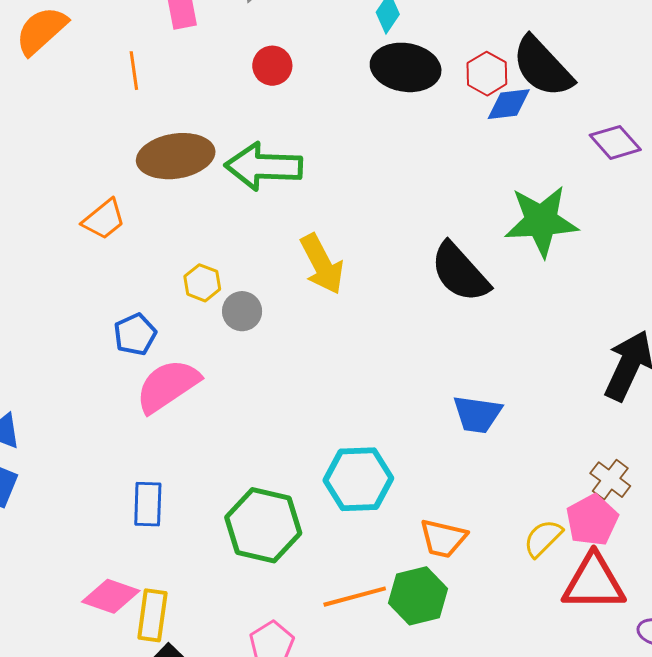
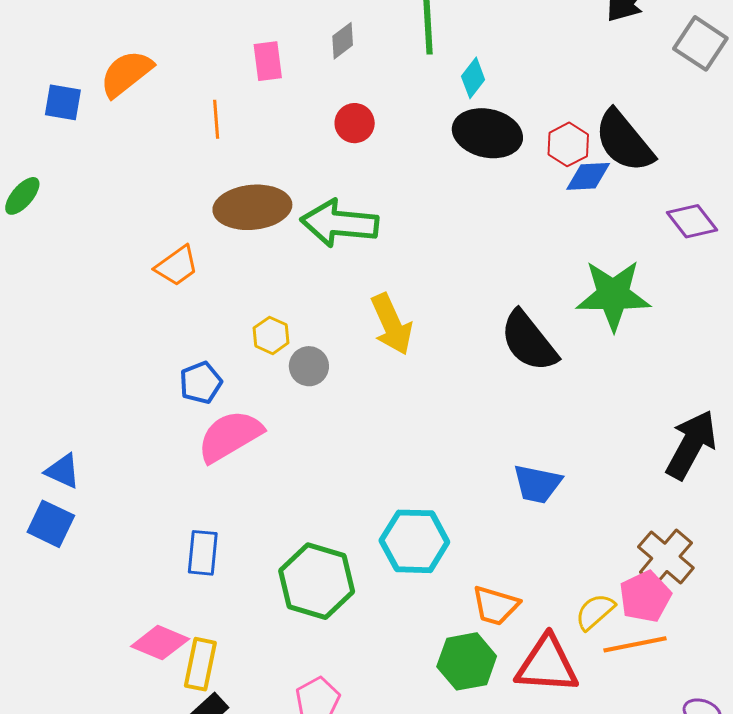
brown cross: (610, 480) -> (666, 557), size x1.4
red triangle: (594, 582) -> (547, 665), moved
orange line: (355, 597) -> (635, 644), moved

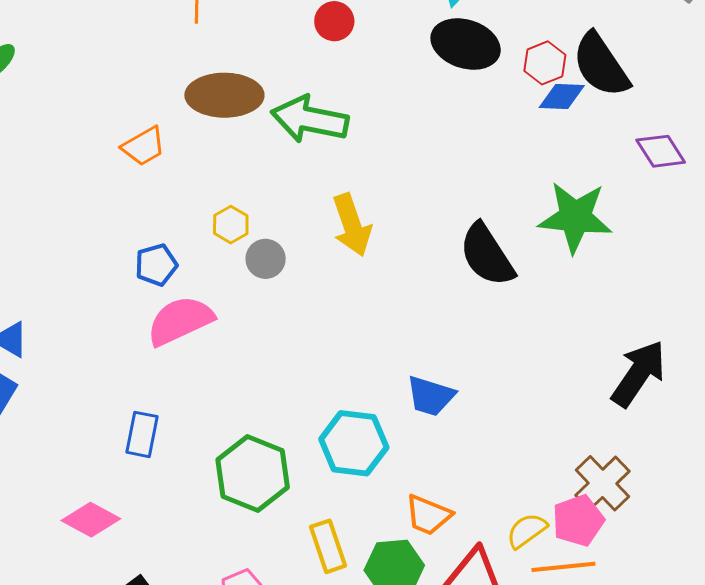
blue trapezoid: (537, 484) -> (431, 396), moved
yellow rectangle: (200, 664) -> (328, 546), moved, turned -36

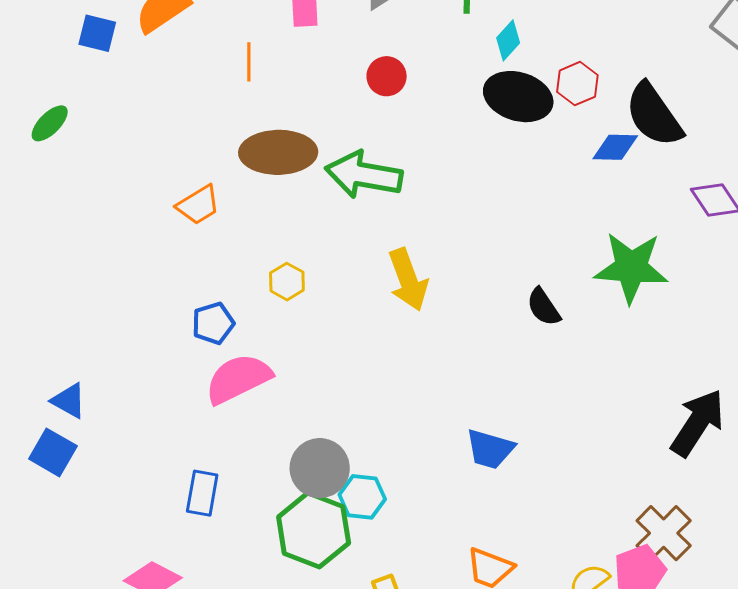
red hexagon: (545, 63) -> (577, 84), moved
black semicircle: (487, 255) -> (544, 307), size x0.6
gray circle: (266, 259) -> (320, 468), moved, size x1.5
cyan hexagon: (354, 443) -> (362, 497), moved, size x0.7

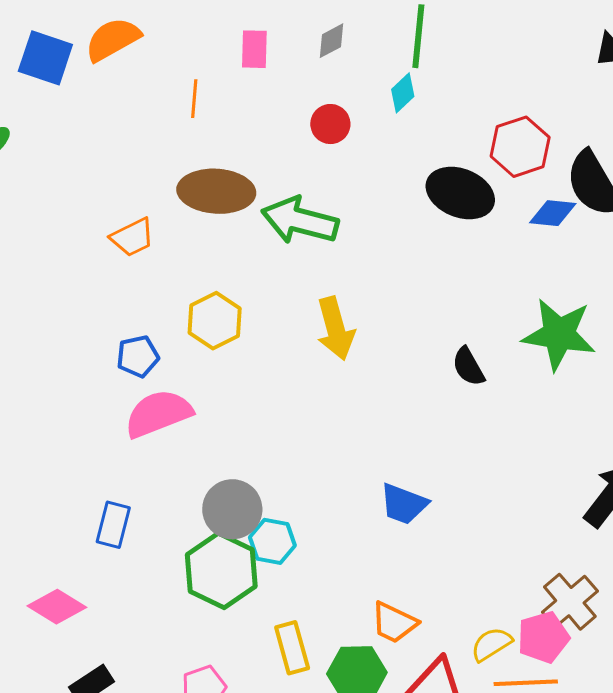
blue square: (97, 33) -> (45, 58), size x1.4
cyan diamond: (508, 40) -> (403, 93), moved
red hexagon: (577, 84) -> (520, 147), size x1.4
black ellipse: (518, 97) -> (460, 193), moved
yellow hexagon: (287, 282) -> (215, 321), size x1.5

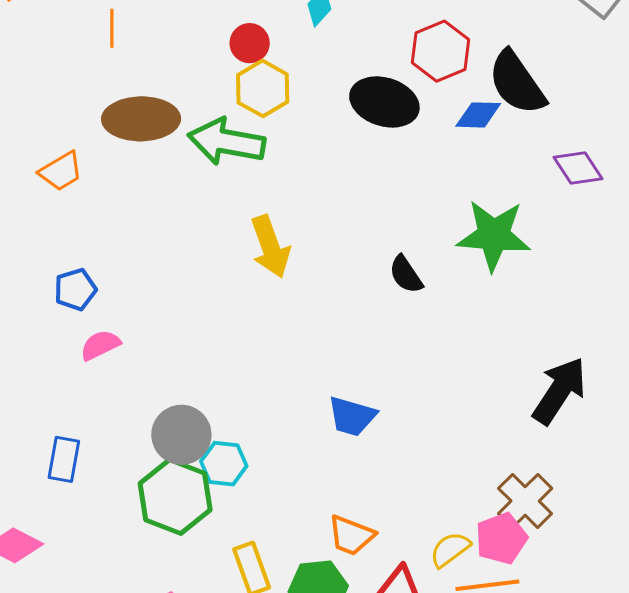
yellow hexagon: (215, 321) -> (263, 88), moved
pink semicircle: (158, 414) -> (100, 345), size x0.6

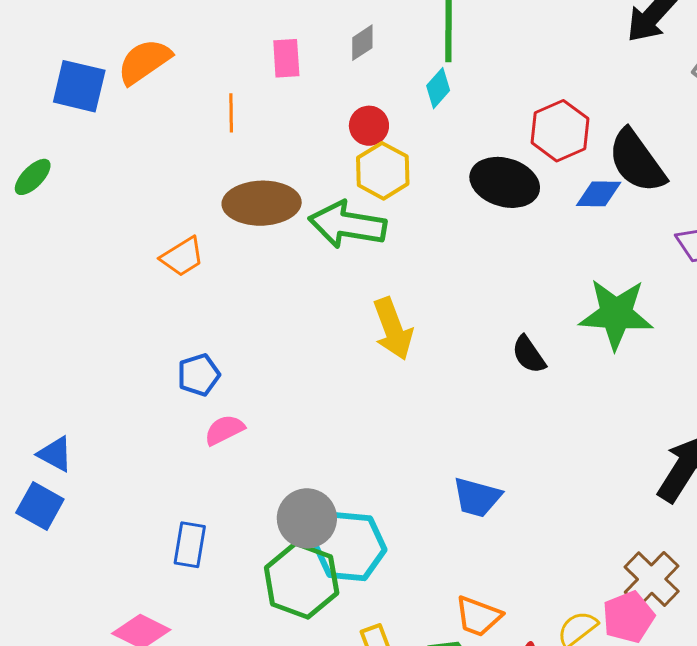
cyan hexagon: (224, 464) -> (350, 547), size x1.5

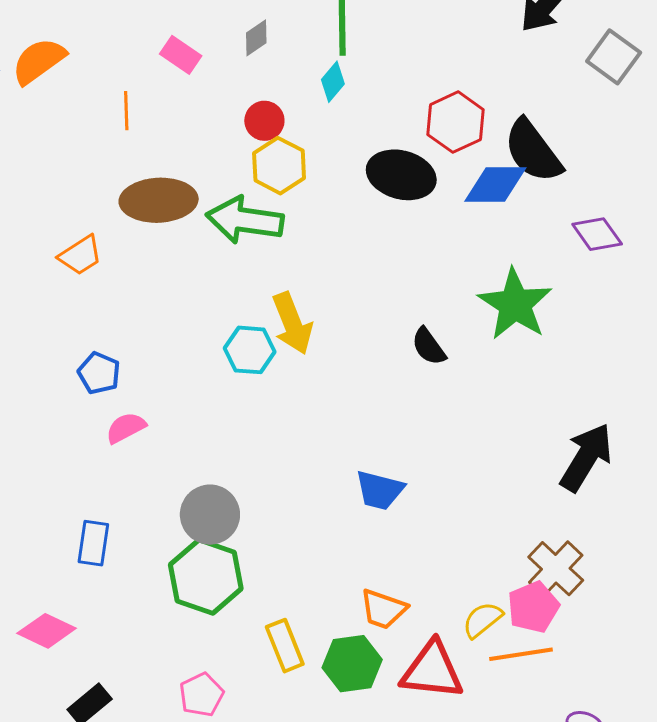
pink rectangle: (286, 58) -> (181, 55), turned -51
blue diamond: (599, 194) -> (495, 185), size x1.4
green star: (616, 314) -> (515, 304), turned 30
blue pentagon: (199, 375) -> (99, 373), turned -30
cyan hexagon: (350, 547) -> (250, 350), moved, size x0.7

